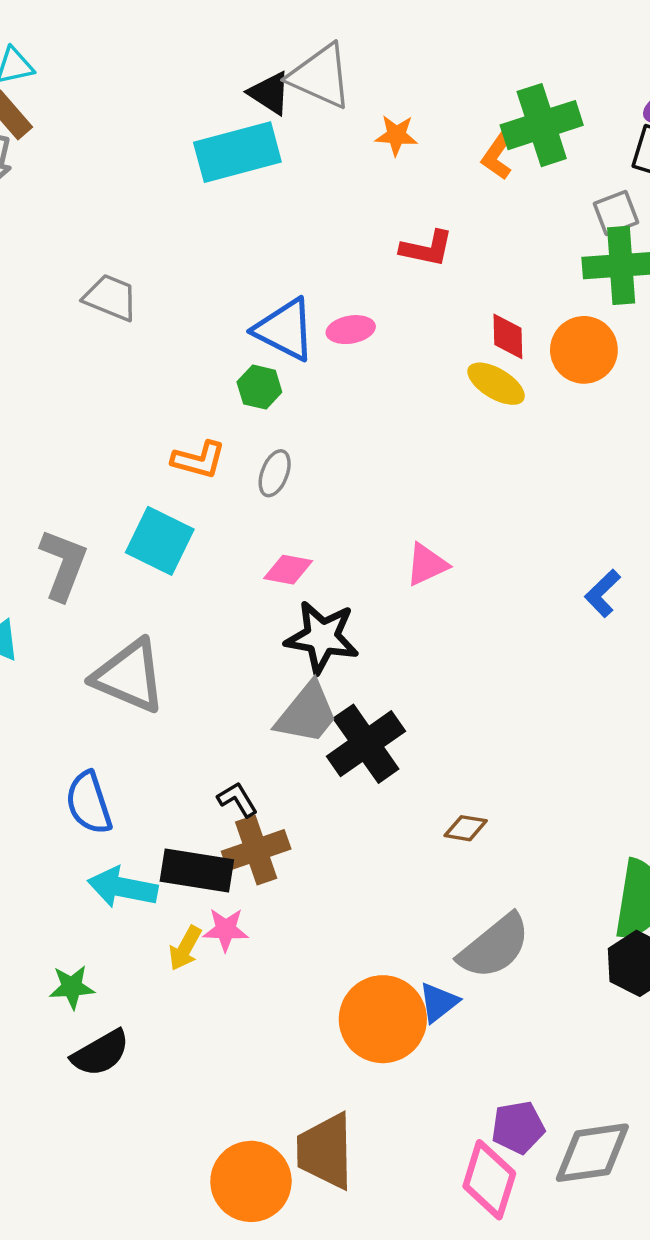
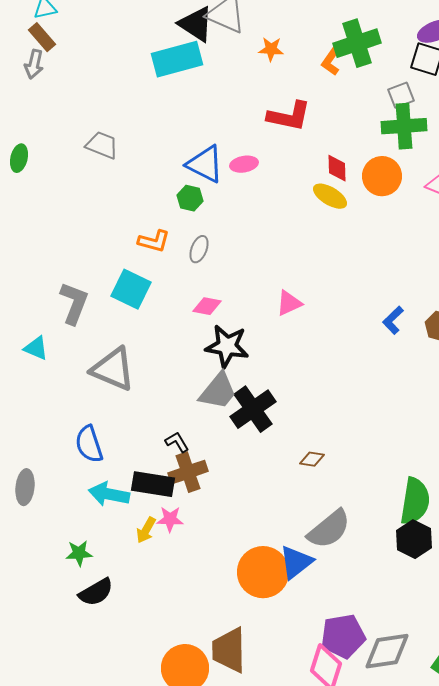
black triangle: (270, 93) -> (196, 24), size x1.4
red L-shape: (427, 248) -> (289, 116), size x1.4
blue triangle: (439, 1002) -> (296, 562), size x1.4
purple pentagon: (518, 1127) -> (343, 636), size x1.4

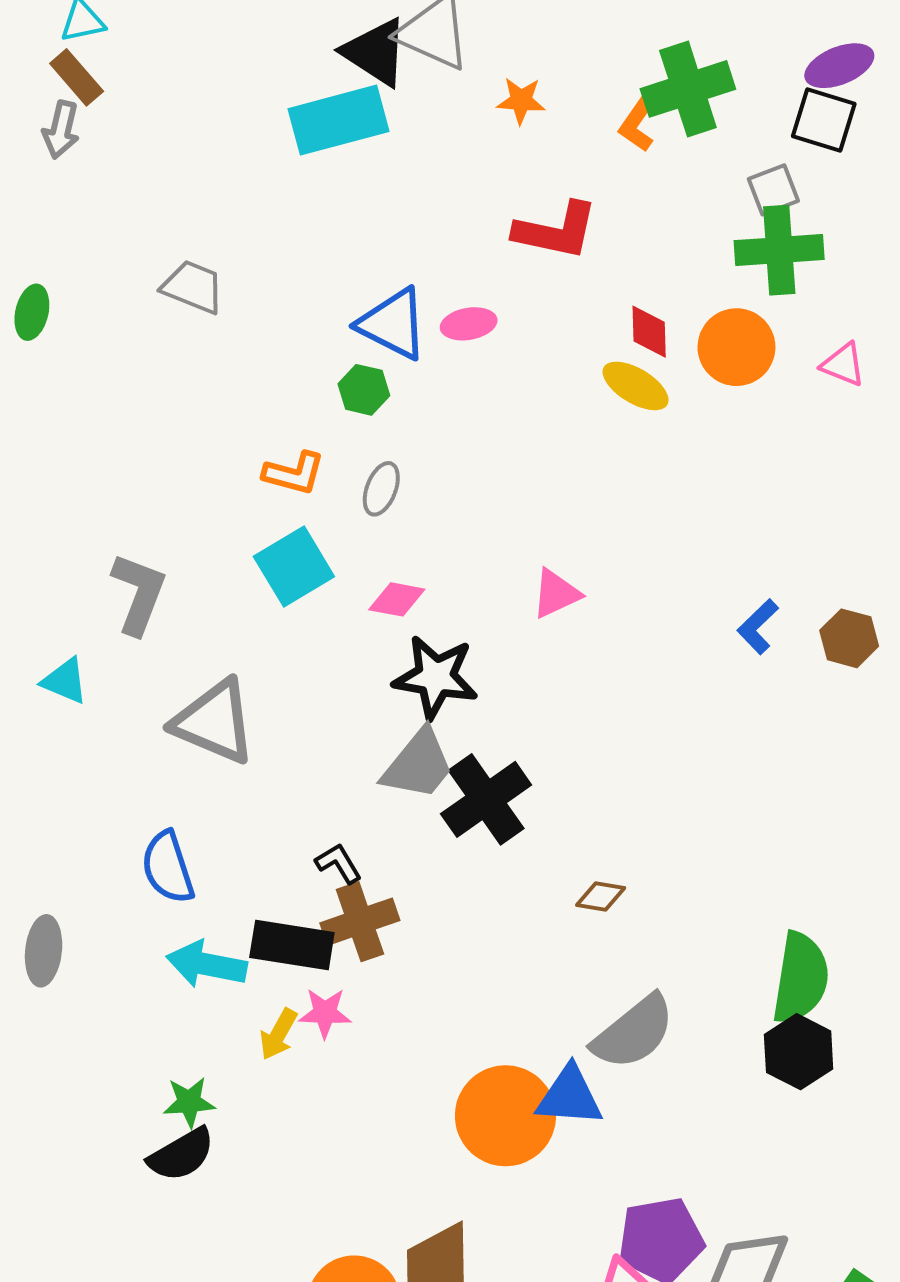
cyan square: (131, 289) -> (294, 566), moved, turned 33
green star: (79, 553) -> (189, 1102), moved
blue triangle: (296, 562) -> (570, 1096), turned 42

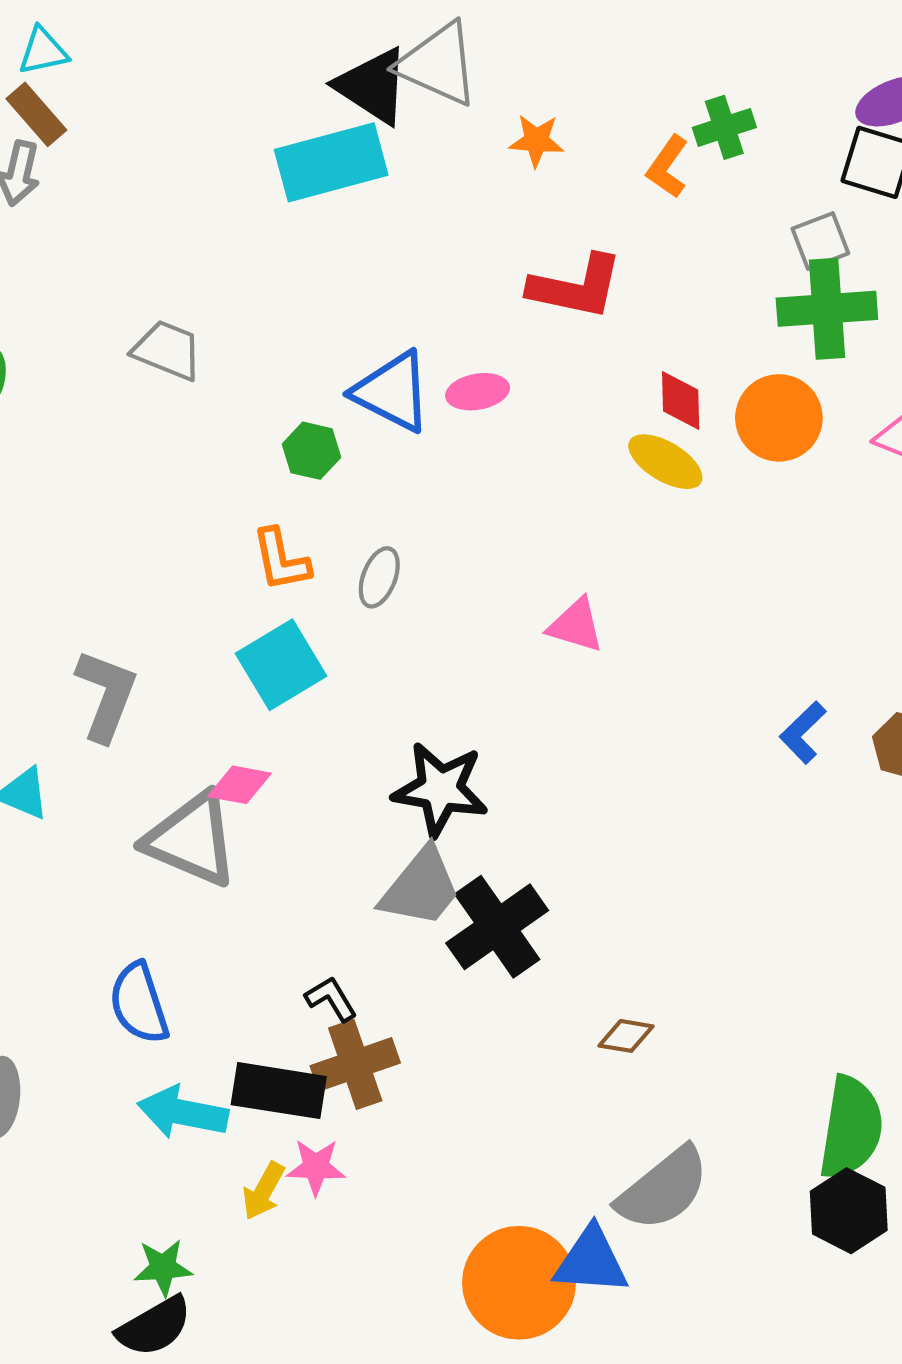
green cross: (688, 89) -> (724, 127), size x0.6
green hexagon: (364, 390) -> (312, 451), moved
orange L-shape: (294, 473) -> (281, 560), turned 64
pink triangle: (556, 594) -> (576, 625), moved, turned 42
pink diamond: (397, 599) -> (239, 785), moved

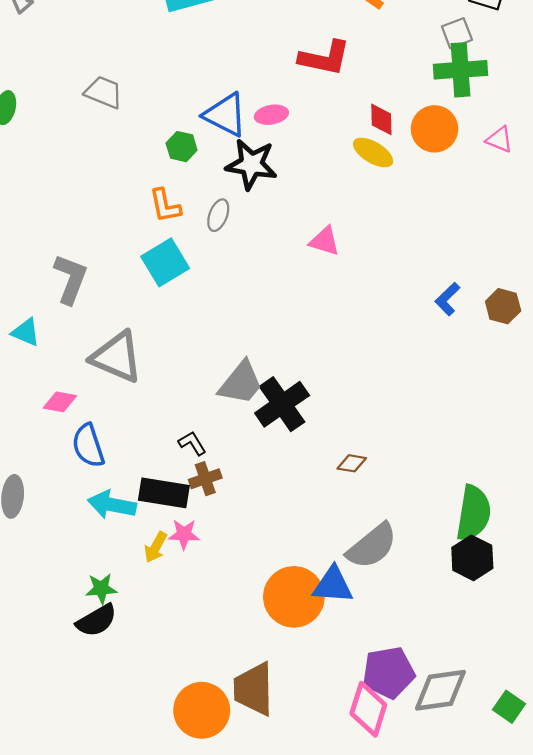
pink diamond: (239, 785) -> (60, 402), moved
black star: (440, 789) -> (251, 164), moved
brown cross: (355, 1064) -> (205, 479), size x0.7

